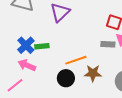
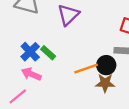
green rectangle: (42, 46) -> (48, 53), turned 48
black circle: (66, 78) -> (106, 65), moved

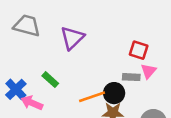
blue cross: (30, 52) -> (16, 89), moved

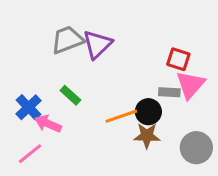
gray trapezoid: (27, 26) -> (67, 40), moved, turned -36
pink triangle: (148, 71) -> (190, 85), size x1.5

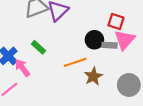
black circle: (148, 112) -> (94, 40), moved
pink arrow: (48, 124) -> (22, 68), turned 30
brown star: (147, 136) -> (93, 76), turned -30

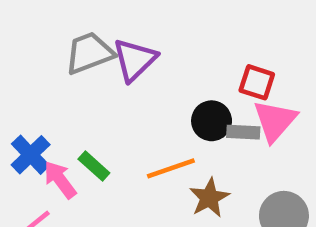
green rectangle: (38, 47) -> (94, 166), moved

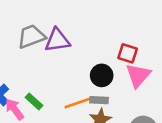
purple triangle: (135, 60) -> (57, 40), turned 36
gray rectangle: (243, 132) -> (99, 100), moved

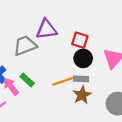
gray trapezoid: (31, 36) -> (25, 45), moved
red square: (128, 53) -> (80, 40), moved

